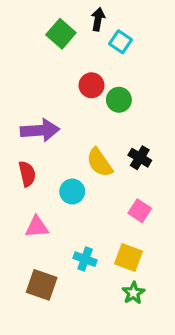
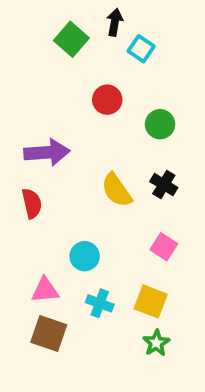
green circle: (119, 100) -> (160, 124), moved
cyan circle: (72, 191) -> (85, 256), moved
pink triangle: (37, 227) -> (45, 290), moved

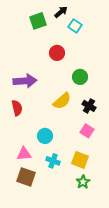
black arrow: (115, 22) -> (61, 12), turned 40
green square: (71, 39) -> (38, 21), turned 30
green circle: (160, 124) -> (80, 77), moved
black cross: (164, 185) -> (89, 106), moved
yellow semicircle: (117, 190) -> (62, 101), turned -96

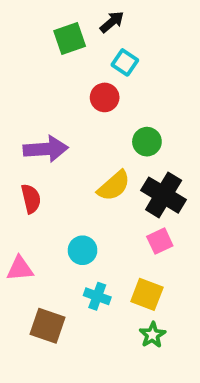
cyan square: (75, 26) -> (125, 62), moved
black cross: (89, 106) -> (164, 195), size x1.6
pink square: (87, 131) -> (160, 241), turned 32
pink triangle: (24, 154) -> (20, 269), moved

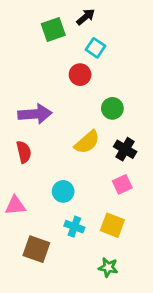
black cross: (164, 195) -> (125, 149), size x0.7
green star: (152, 335) -> (108, 267), moved, turned -30

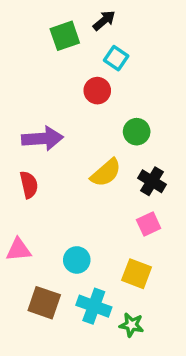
cyan circle: (63, 191) -> (77, 260), moved
cyan cross: (74, 227) -> (94, 306), moved, size x1.4

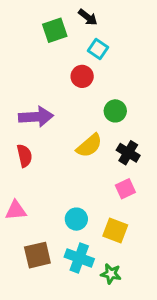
black arrow: (104, 20) -> (88, 17), turned 78
cyan circle: (77, 260) -> (76, 219), moved
brown square: (44, 303) -> (37, 255), turned -32

